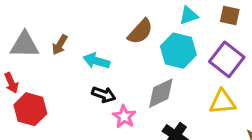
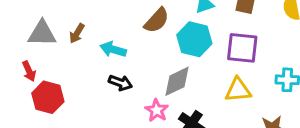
purple square: (227, 59) -> (242, 48), turned -32
pink star: (124, 117) -> (157, 110), moved

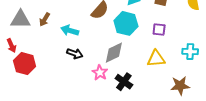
purple square: (242, 48) -> (159, 29), size x0.6

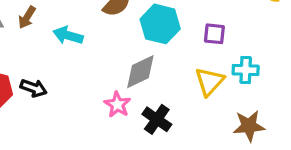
cyan cross: (190, 52) -> (246, 70), moved
black arrow: (75, 54) -> (34, 88), moved
yellow triangle: (156, 59) -> (209, 81), turned -42

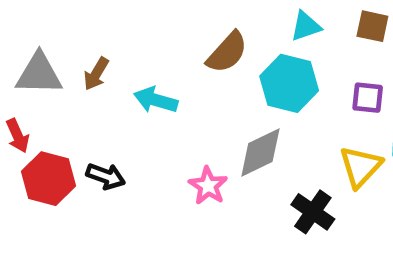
pink star: (117, 104) -> (208, 186), moved
black cross: (157, 119) -> (313, 212), moved

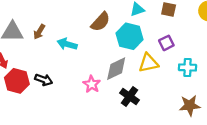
purple square: (368, 98) -> (166, 43), turned -32
yellow triangle: (360, 167) -> (148, 63), moved, turned 35
black cross: (313, 212) -> (130, 96), moved

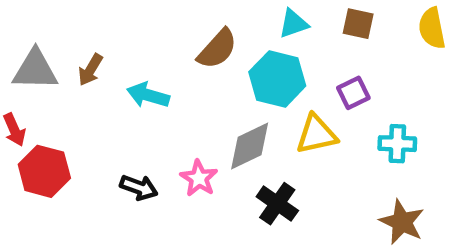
black arrow: (44, 80) -> (139, 187), moved
brown star: (190, 105) -> (402, 222), turned 30

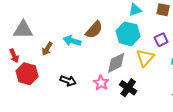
brown semicircle: (217, 49) -> (94, 30), moved
brown arrow: (90, 70) -> (47, 49), moved
yellow triangle: (317, 134) -> (145, 58), turned -36
pink star: (199, 178) -> (101, 83), moved

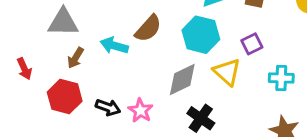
gray triangle: (23, 30) -> (63, 22), moved
yellow triangle: (145, 58) -> (227, 72), turned -30
red hexagon: (27, 74) -> (65, 97), moved
pink star: (101, 83) -> (140, 110), moved

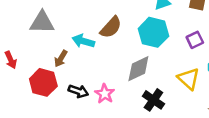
brown arrow: (75, 58) -> (61, 59), moved
yellow triangle: (227, 72) -> (189, 79), moved

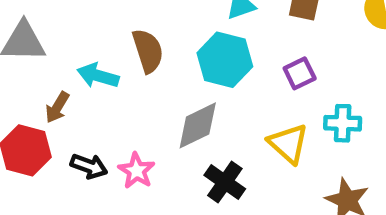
brown semicircle: (111, 27) -> (148, 51), turned -60

